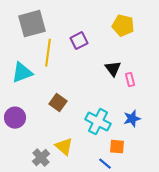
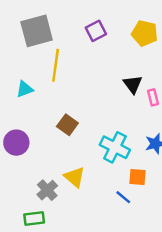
purple square: (79, 41) -> (96, 31), moved
cyan triangle: (22, 73) -> (25, 89), size x0.7

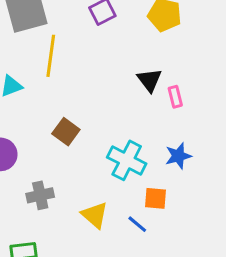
yellow triangle: (75, 177) -> (95, 215), moved
gray cross: (47, 190) -> (40, 195), moved, turned 30

